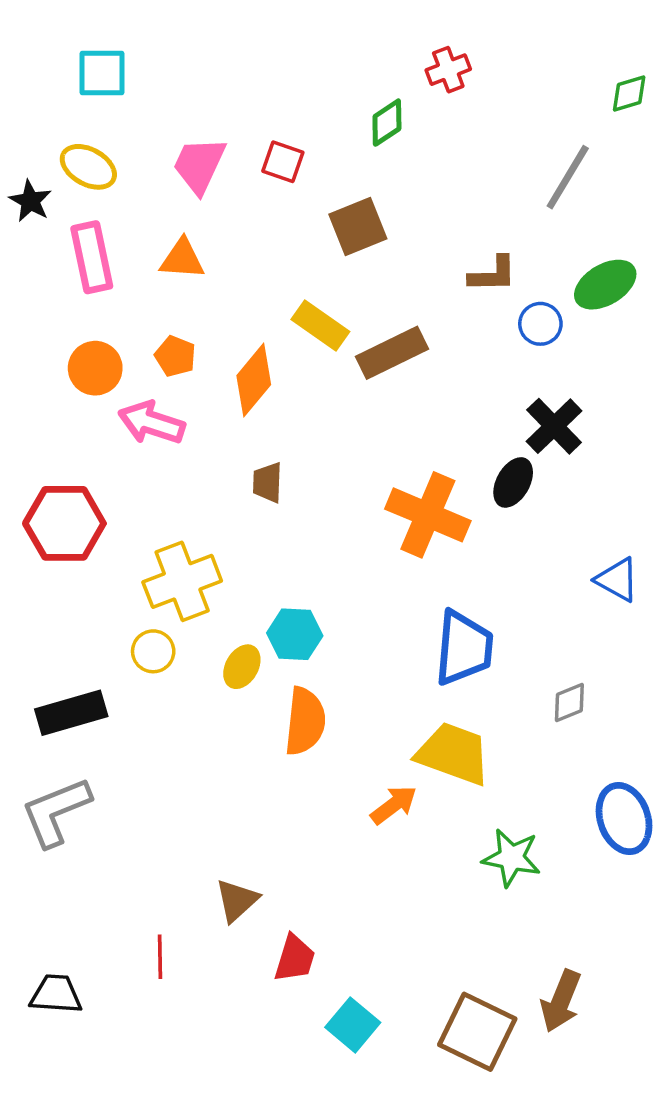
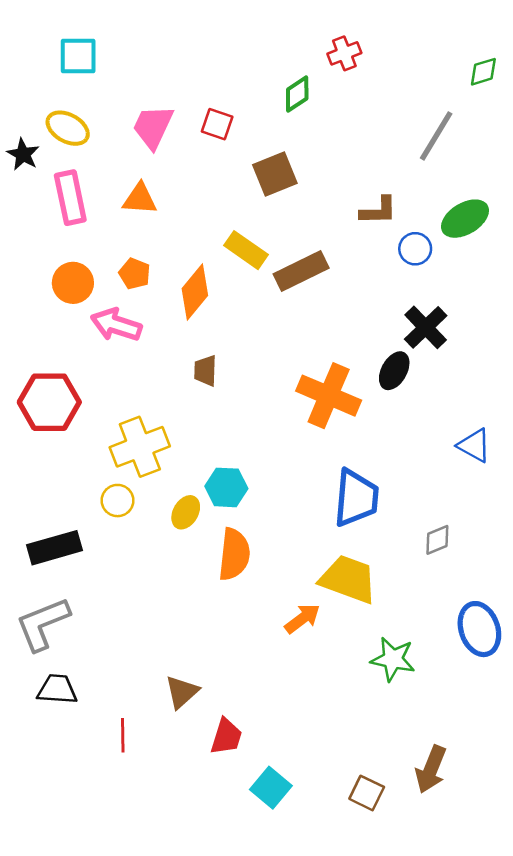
black trapezoid: (56, 994) -> (57, 689), moved
brown square: (477, 1032) -> (367, 793), size x0.6

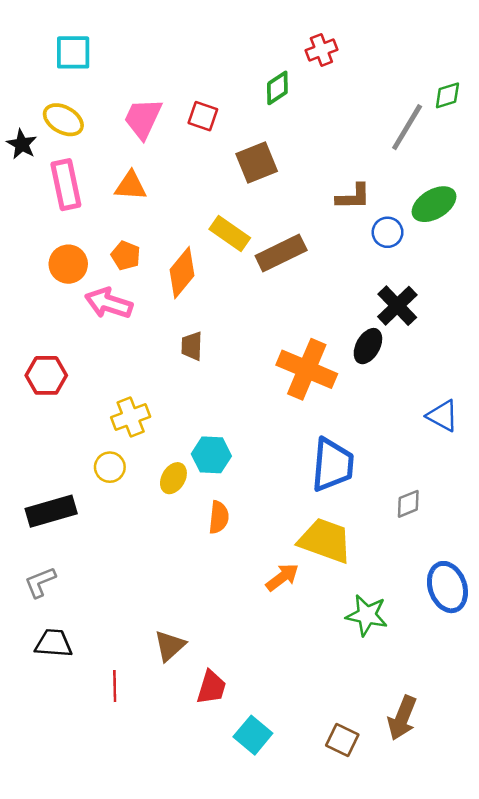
green diamond: (483, 72) -> (447, 95), moved
red hexagon: (49, 402) -> (46, 375), size x0.7
yellow cross: (140, 447) -> (131, 417), size x0.7
orange semicircle: (234, 554) -> (219, 517), size x0.7
gray L-shape: (43, 624) -> (40, 582), size x0.6

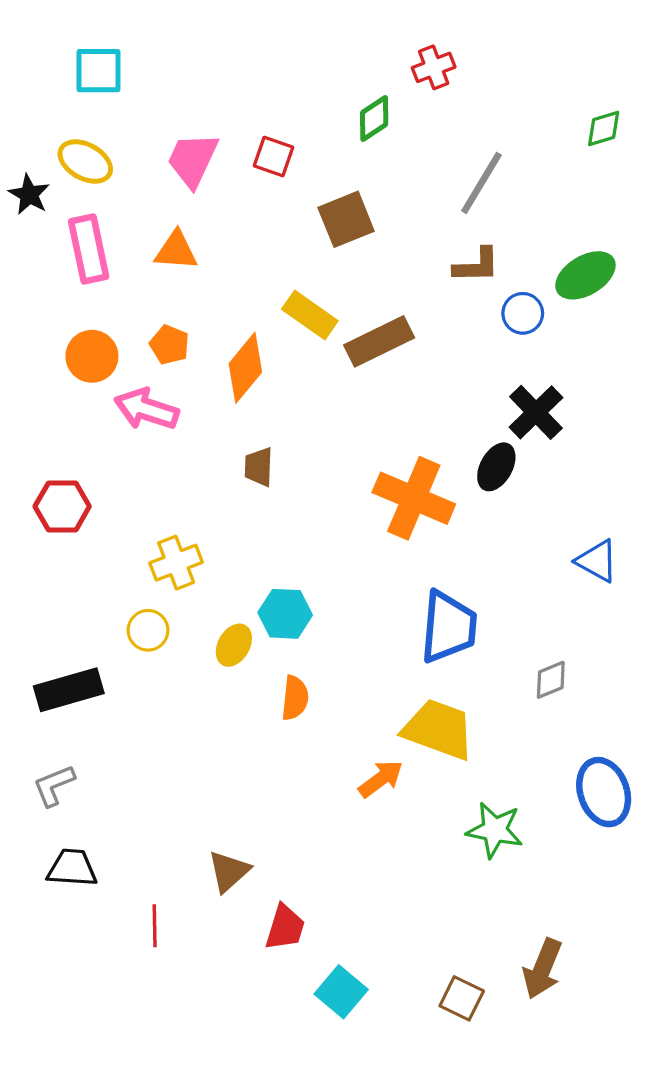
gray line: (407, 127) -> (481, 183), moved

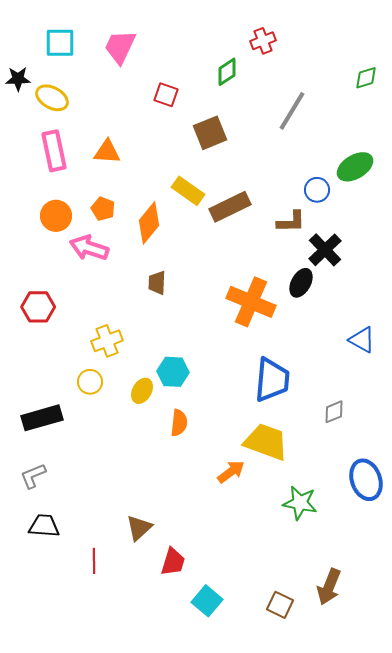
pink trapezoid: (193, 160) -> (120, 47), moved
black star: (29, 194) -> (18, 79), moved, turned -30
brown L-shape: (477, 265) -> (291, 222), moved

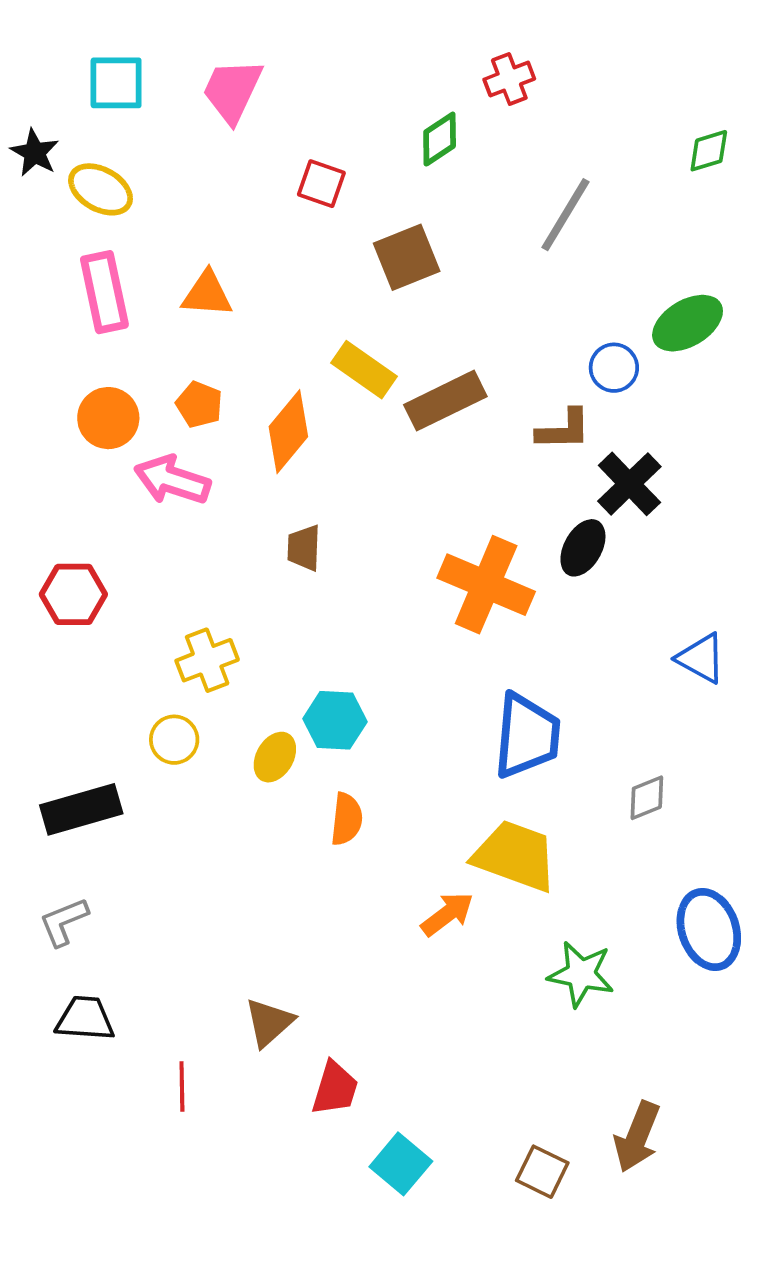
black star: (18, 79) -> (35, 153), turned 30

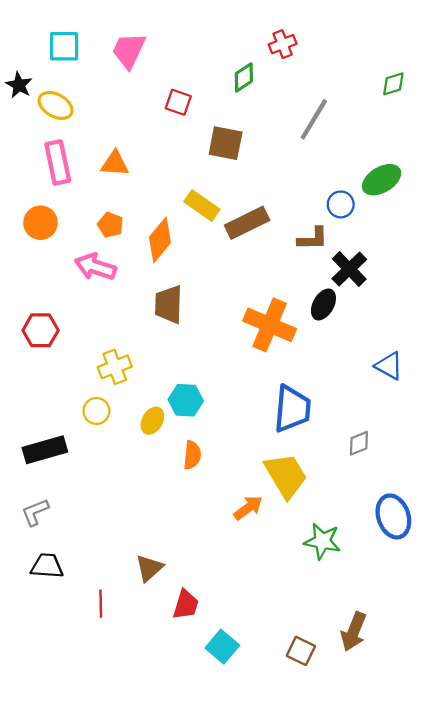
brown square: (407, 257) -> (226, 143), turned 33
orange circle: (108, 418) -> (41, 223), moved
brown trapezoid: (304, 548) -> (169, 304), size x1.5
yellow trapezoid: (515, 856) -> (286, 476), turned 39

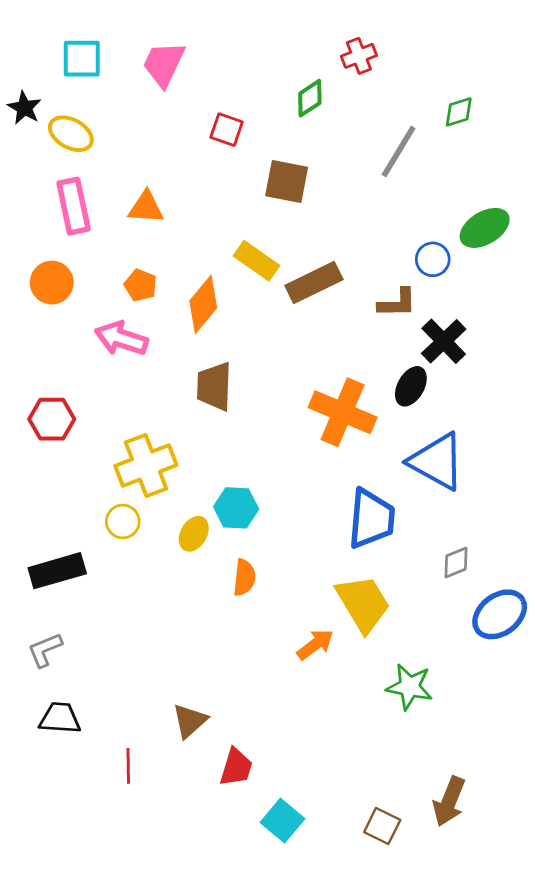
green diamond: (393, 84) -> (459, 112), moved
blue triangle: (389, 366) -> (437, 461), moved, size x1.6
yellow cross: (115, 367) -> (146, 466), size x1.4
blue ellipse: (393, 516) -> (500, 614), moved, turned 72

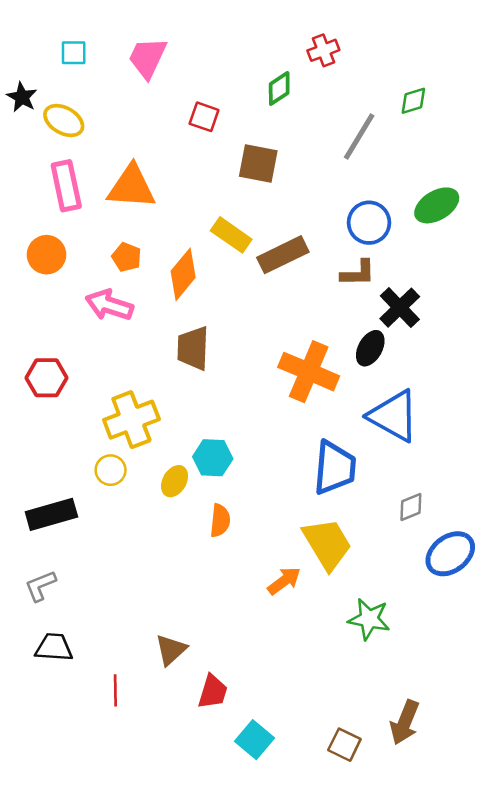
cyan square: (82, 59) -> (74, 53), size x0.7
orange triangle: (146, 207) -> (131, 187), size x1.5
blue circle: (433, 259) -> (369, 223), moved, size x1.4

